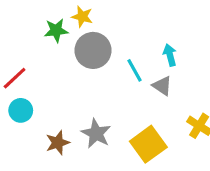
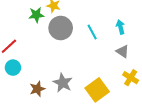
cyan arrow: (170, 55) -> (120, 27), moved
cyan line: (135, 70) -> (92, 32), moved
gray triangle: (162, 86) -> (123, 51), moved

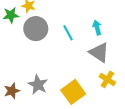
gray triangle: (123, 51) -> (99, 52), size x1.5

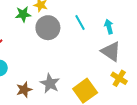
cyan line: (68, 33) -> (80, 22), moved

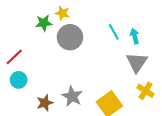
cyan line: (80, 22) -> (114, 32), moved
gray triangle: (111, 51) -> (137, 62), turned 30

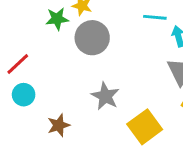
cyan line: (114, 32) -> (155, 17), moved, turned -56
gray star: (72, 96) -> (105, 96), moved

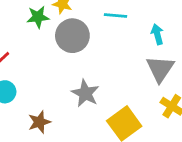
cyan line: (155, 17) -> (116, 16), moved

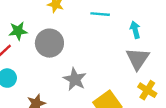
green star: (38, 17) -> (18, 31), moved
gray circle: (72, 36) -> (49, 43), moved

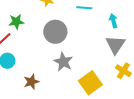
gray circle: (49, 43) -> (55, 32), moved

